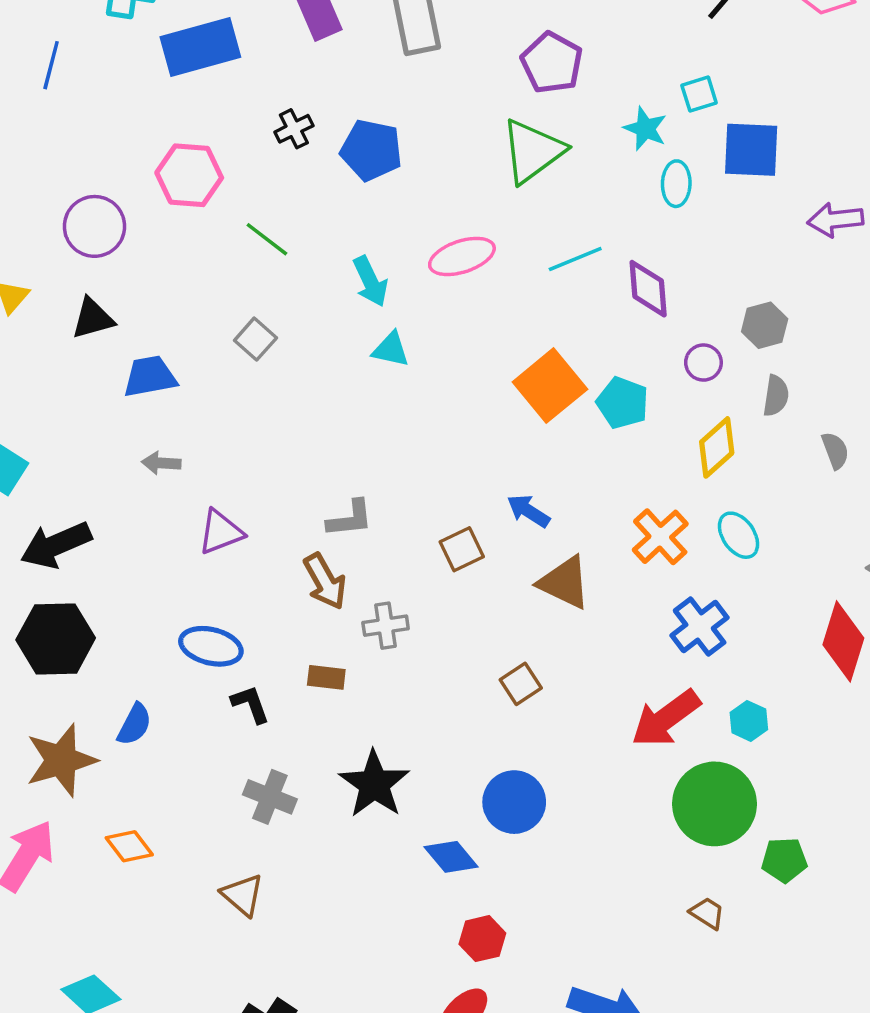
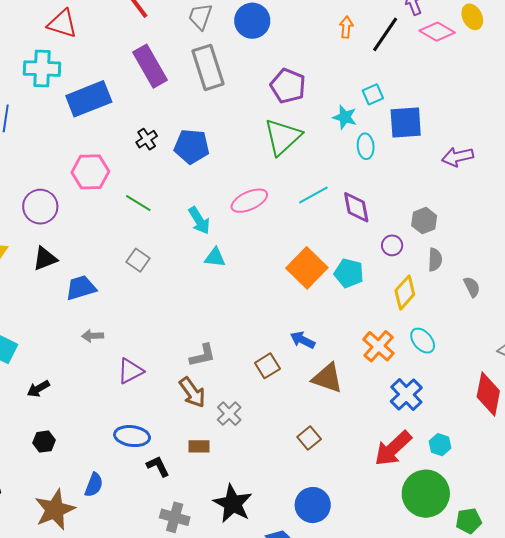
black arrow: (56, 545) -> (38, 389), size x0.6
gray cross: (386, 626) -> (229, 414), turned -30
black hexagon: (56, 639) -> (44, 442), size x0.5

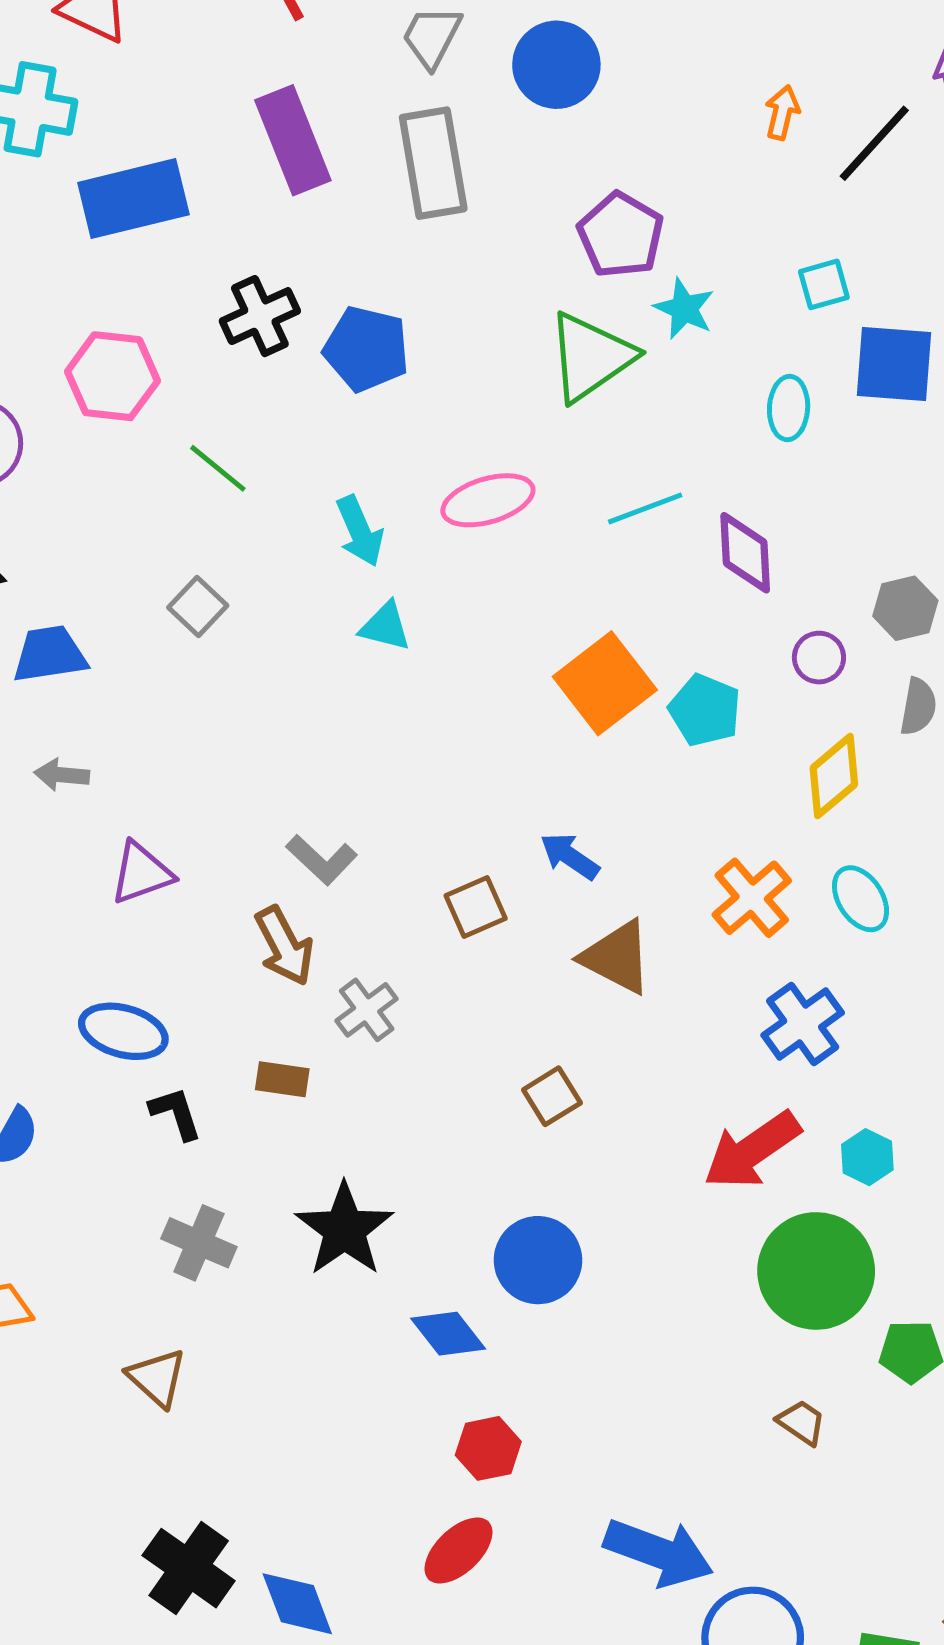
cyan star: (345, 117) -> (684, 309), moved
black cross: (147, 139) -> (260, 316), size x1.4
gray L-shape: (202, 355) -> (322, 860), turned 48

